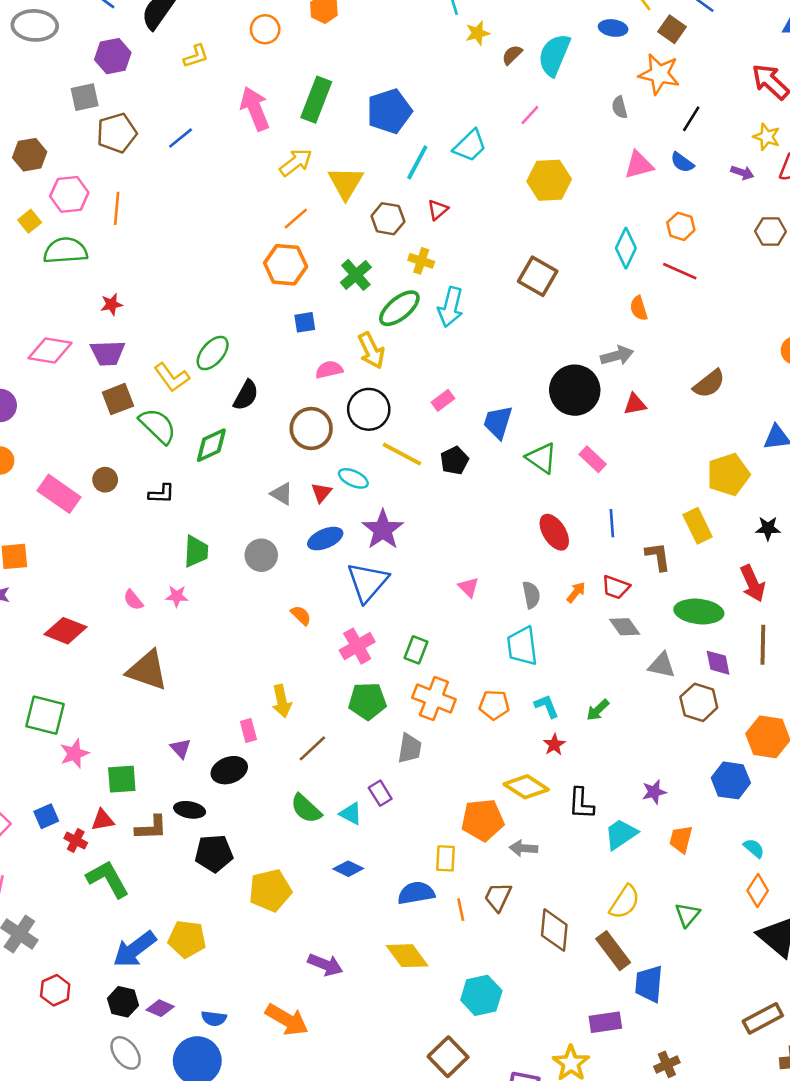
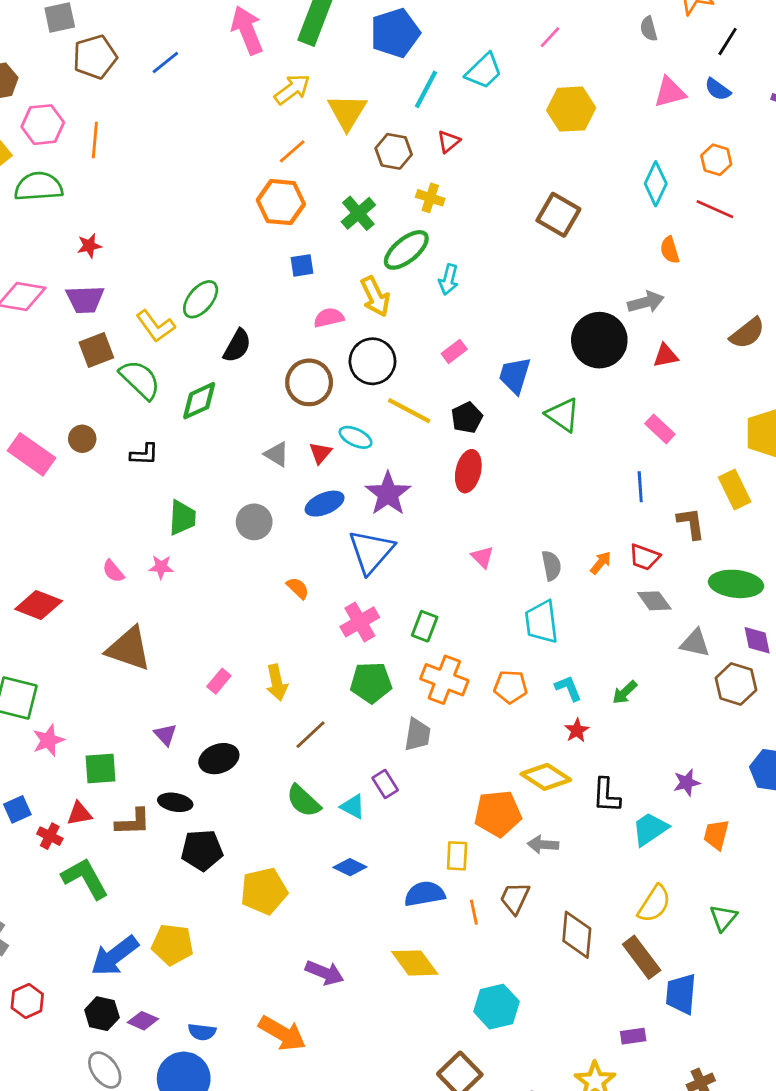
cyan arrow: (451, 307) -> (449, 280), moved, size x0.7
pink rectangle: (593, 459) -> (660, 429), moved
red ellipse: (554, 532) -> (468, 471), moved, turned 45
pink rectangle: (248, 730) -> (219, 681), moved, turned 55
purple rectangle: (605, 1022) -> (633, 1036), size x0.7

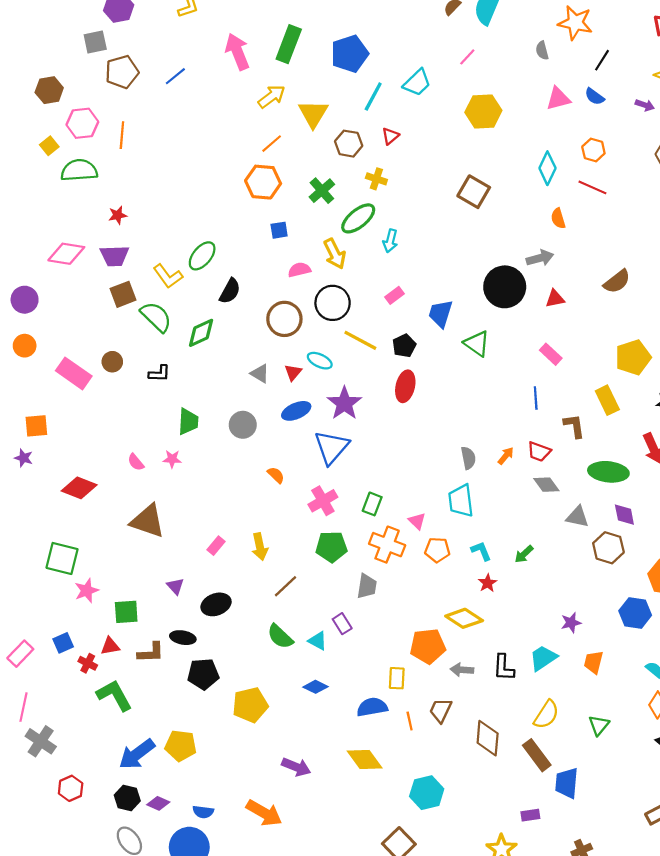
pink triangle: (482, 557) -> (417, 521), moved
black L-shape: (606, 795) -> (504, 668), moved

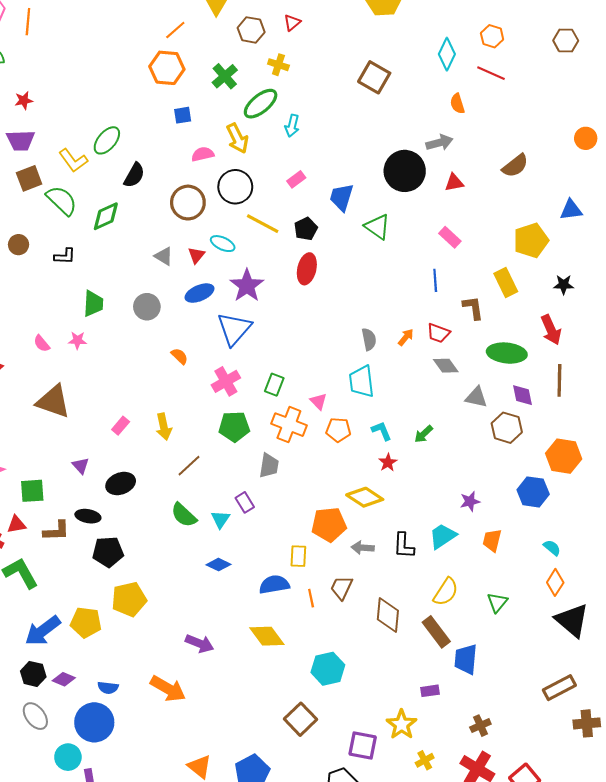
cyan triangle: (318, 641) -> (221, 519), turned 36
yellow pentagon: (250, 705) -> (129, 599), moved

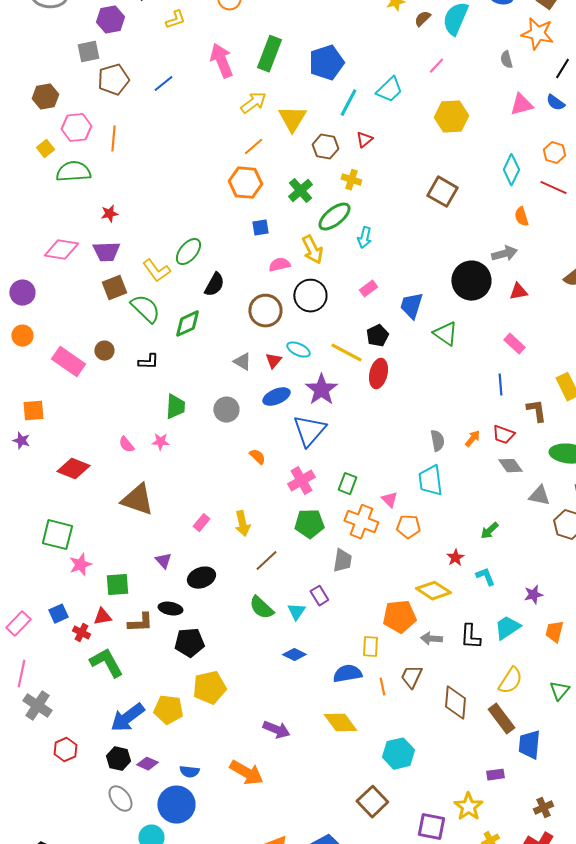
yellow line: (263, 224) -> (346, 353), moved
cyan L-shape: (382, 431) -> (485, 577), moved

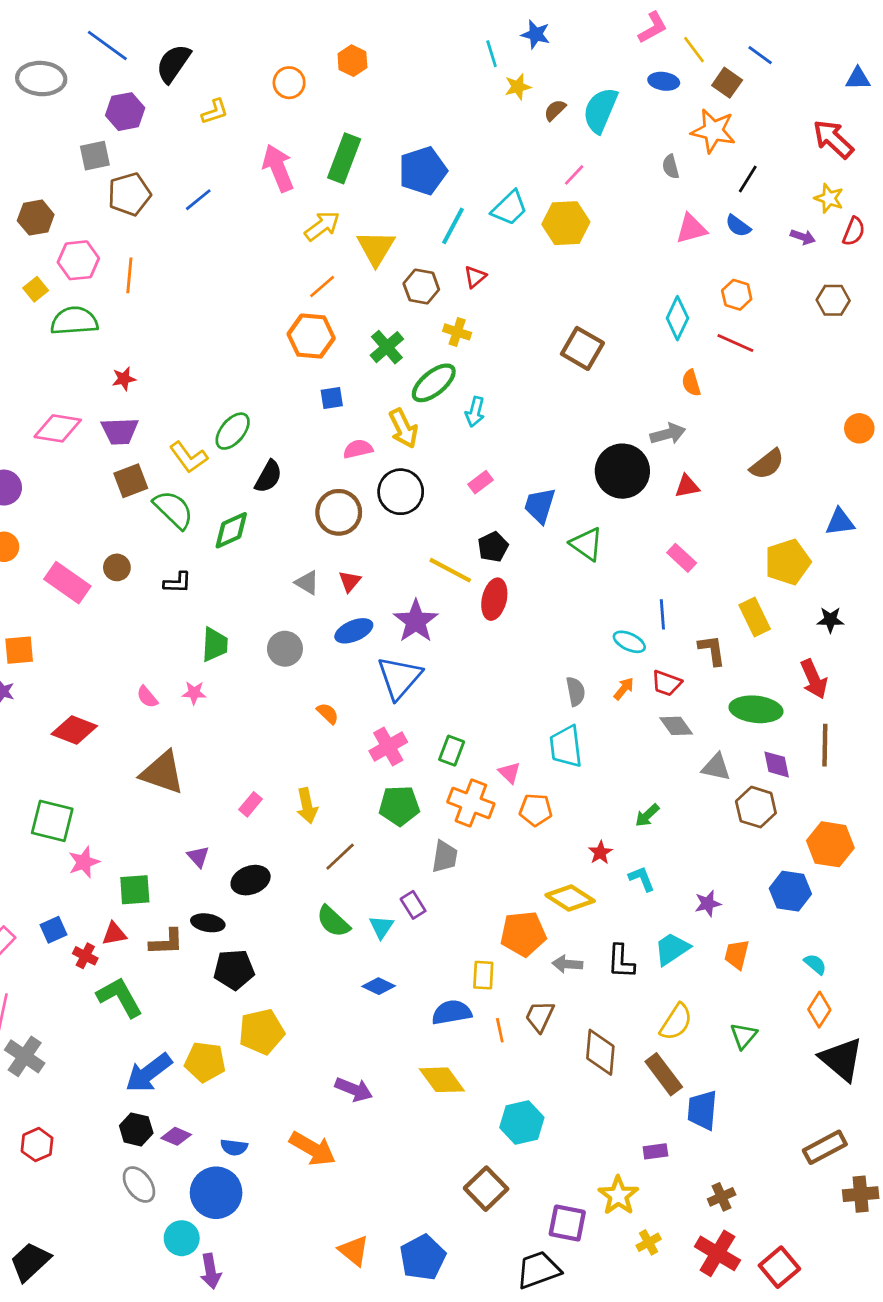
yellow hexagon: (451, 117) -> (566, 223), moved
cyan ellipse: (298, 350) -> (629, 642), moved
red hexagon: (65, 750) -> (37, 1145), moved

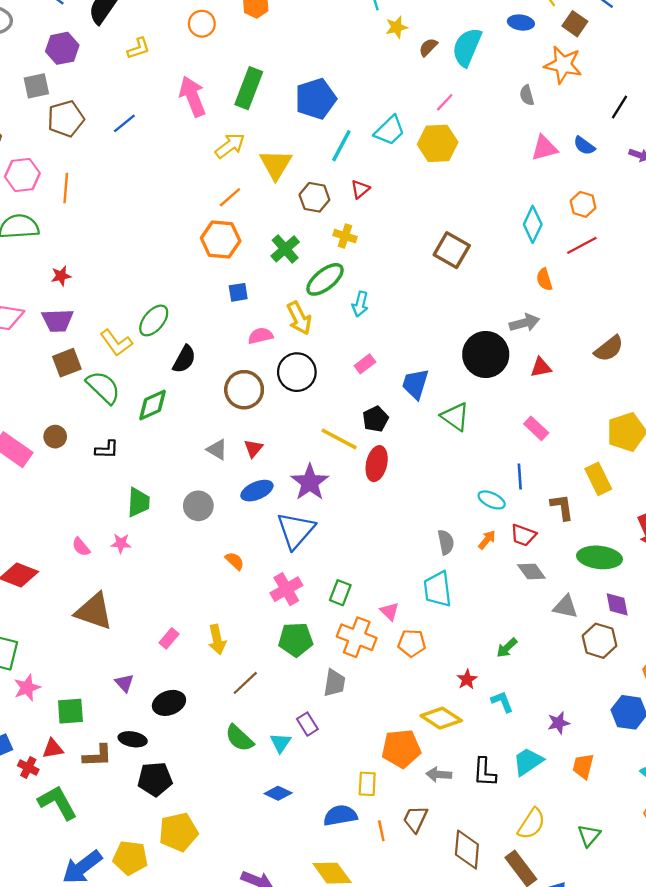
black line: (748, 179) -> (619, 107), moved
red line: (735, 343) -> (582, 245), turned -52

